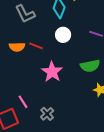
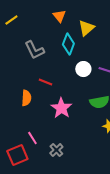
white circle: (63, 35) -> (83, 69), moved
orange semicircle: (17, 47) -> (26, 98), moved, turned -84

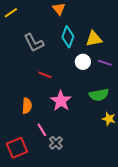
yellow triangle: (86, 28) -> (94, 39), moved, turned 30
orange semicircle: (26, 98) -> (27, 106), moved
pink line: (32, 138) -> (42, 130), moved

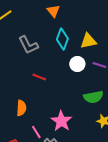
pink star: (61, 101) -> (61, 121), moved

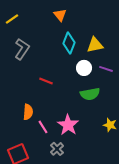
gray L-shape: (28, 45) -> (22, 49), moved, turned -120
green semicircle: (93, 97) -> (90, 94), moved
pink line: (36, 132) -> (43, 127), moved

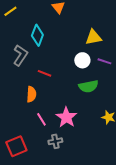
cyan diamond: (69, 43) -> (37, 35), moved
gray L-shape: (22, 49) -> (20, 55), moved
orange semicircle: (28, 112) -> (31, 94), moved
gray cross: (57, 149) -> (55, 141), turned 32

